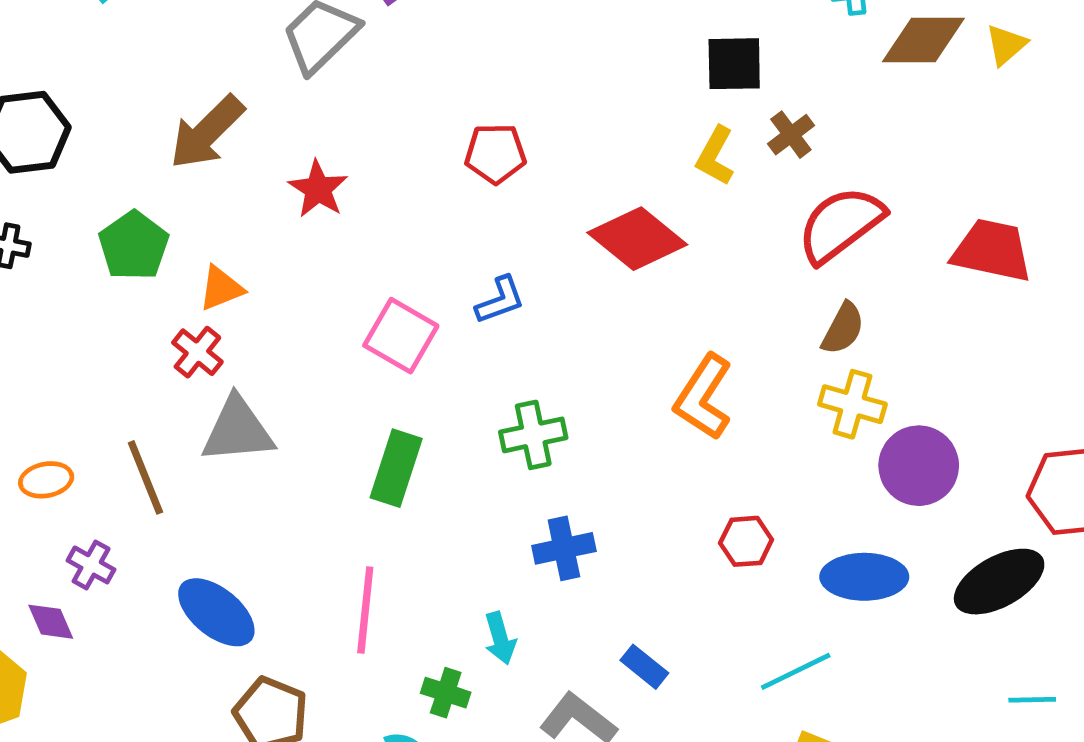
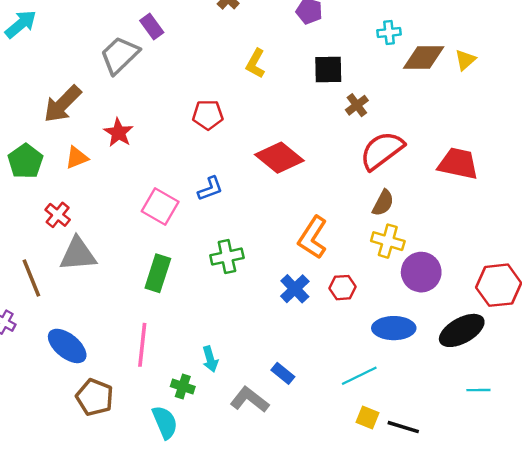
yellow L-shape: (715, 156) -> (256, 63), moved
orange triangle: (221, 288) -> (77, 158), moved
red hexagon: (746, 541) -> (343, 288), moved
blue cross: (564, 548) -> (295, 289), moved, turned -32

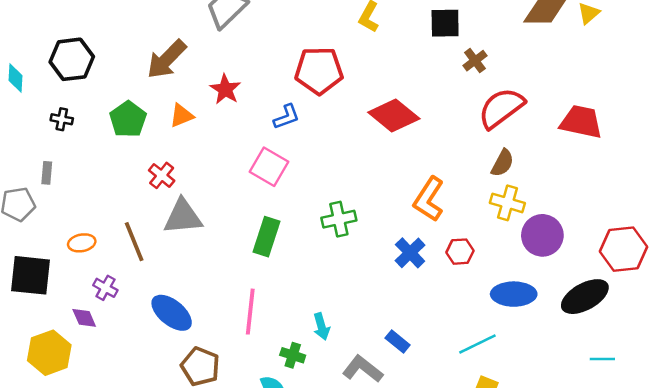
red pentagon: (208, 115) -> (319, 71), size x1.5
blue L-shape: (210, 189) -> (286, 117), moved

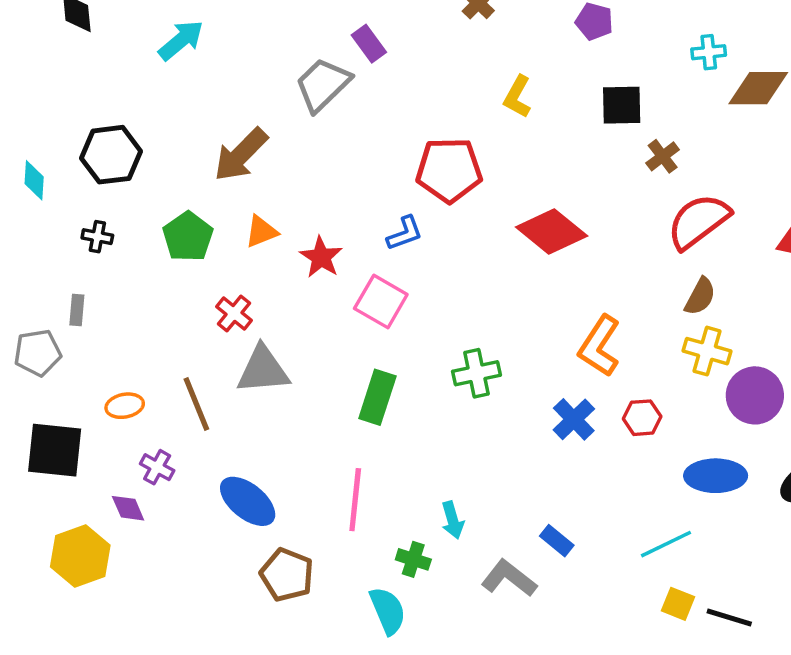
red star: (225, 89) -> (321, 257), moved

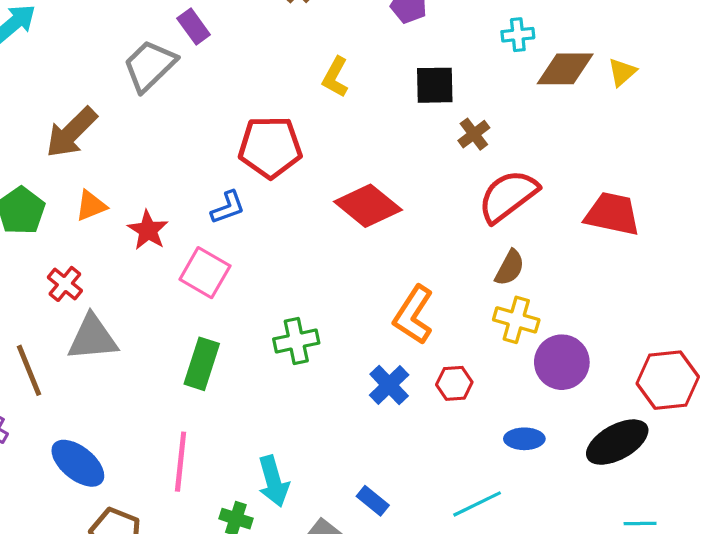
blue ellipse: (716, 476) -> (524, 439), size x0.7
cyan arrow: (453, 520) -> (273, 481), size x1.4

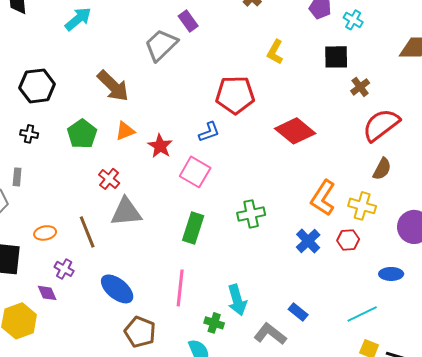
cyan cross: (518, 35) -> (353, 20), moved, turned 36
brown arrow: (71, 132) -> (113, 86), turned -90
yellow cross: (516, 320) -> (362, 206), moved

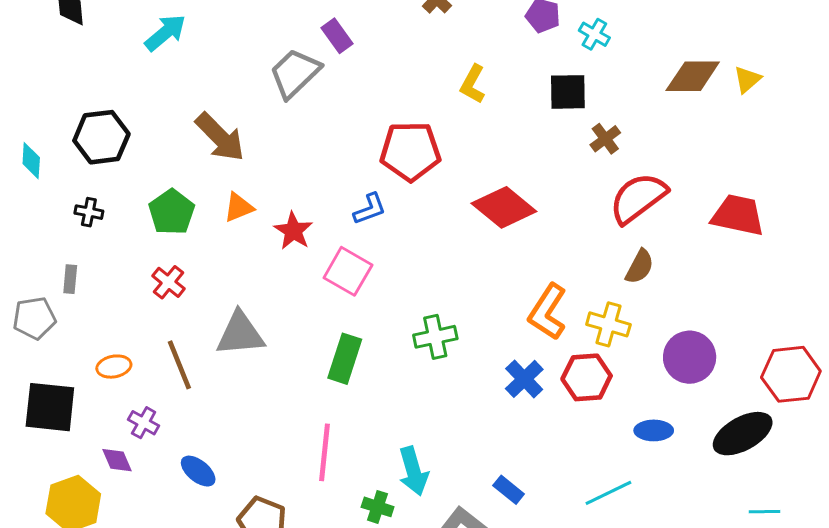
red cross: (109, 179) -> (168, 282), moved
red hexagon: (348, 240) -> (587, 377), size x1.4
blue ellipse: (117, 289) -> (198, 471), moved, size x0.7

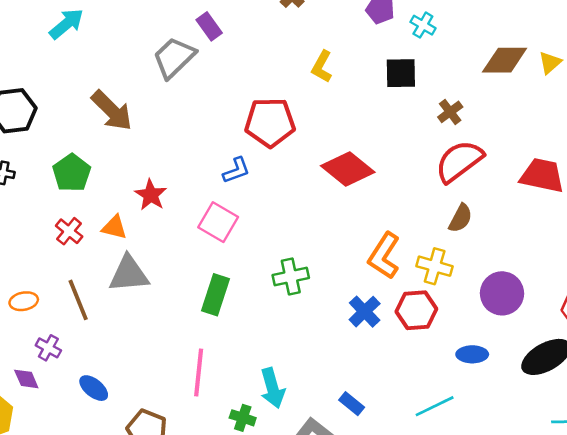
brown cross: (605, 139) -> (450, 112), moved
orange triangle: (239, 207) -> (114, 227), moved, turned 36
red star: (293, 231) -> (151, 195), moved

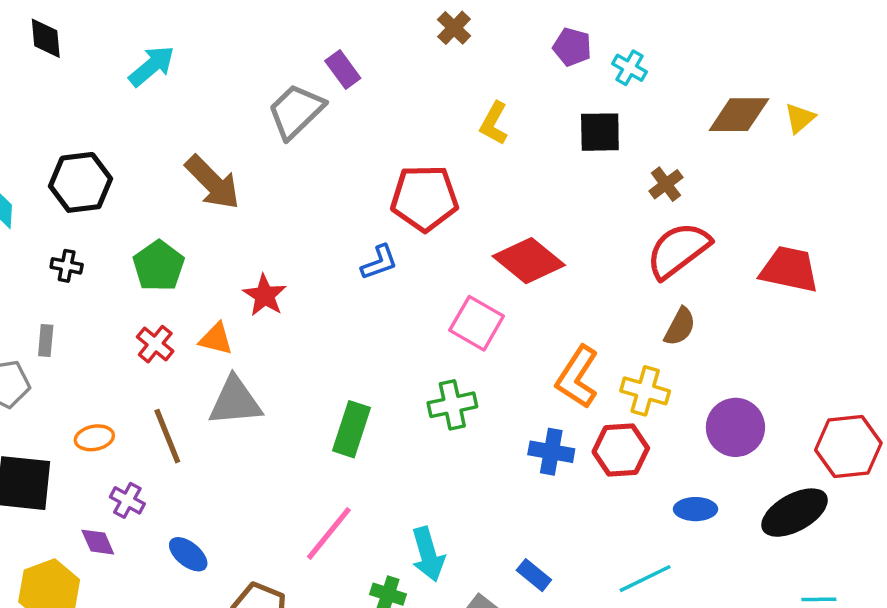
pink square: (218, 222) -> (477, 323), moved
blue cross: (365, 312) -> (551, 452), turned -36
pink line: (199, 372) -> (329, 533), turned 33

